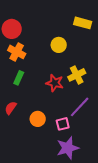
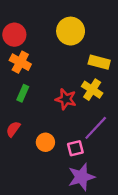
yellow rectangle: (83, 23) -> (99, 62), moved
yellow circle: (59, 45) -> (71, 31), moved, size x1.5
yellow cross: (77, 75) -> (92, 90), turned -30

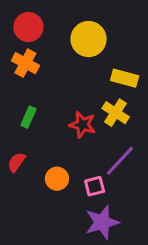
red circle: (14, 35) -> (28, 27), moved
orange cross: (20, 62) -> (25, 63), moved

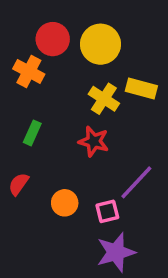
red circle: (28, 27) -> (53, 39), moved
yellow cross: (116, 113) -> (104, 99), moved

